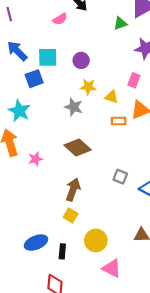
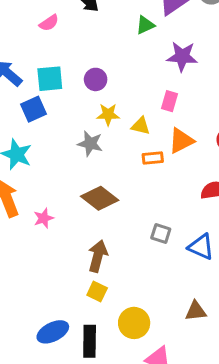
pink semicircle: (60, 19) -> (49, 23), moved
black rectangle: (62, 251) -> (90, 341), size x1.5

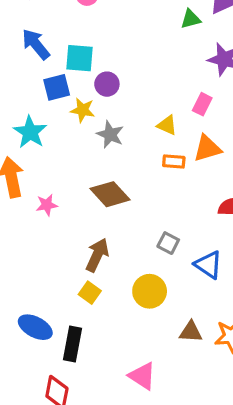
purple circle: (96, 79) -> (107, 84), moved
yellow star: (108, 114) -> (83, 110), moved
yellow circle: (134, 323) -> (150, 291), moved
blue ellipse: (53, 332) -> (35, 327), turned 44

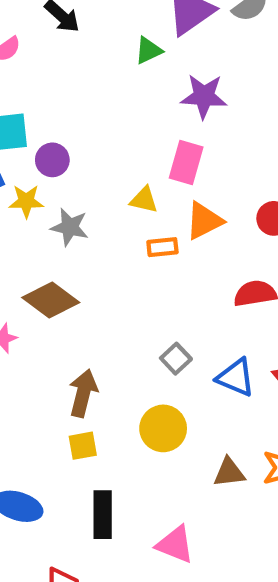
pink rectangle: (202, 104) -> (186, 163), size x1.4
brown diamond: (110, 194) -> (51, 300), moved
gray square: (168, 243) -> (176, 359), turned 30
yellow square: (90, 293) -> (83, 446), turned -35
black rectangle: (73, 344) -> (103, 515), moved

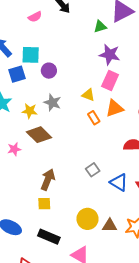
purple star: (204, 96) -> (110, 54), moved
yellow star: (26, 201) -> (30, 111), moved
orange rectangle: (162, 247) -> (94, 118), turned 56
yellow circle: (163, 428) -> (87, 219), moved
black rectangle: (103, 515) -> (49, 237), turned -75

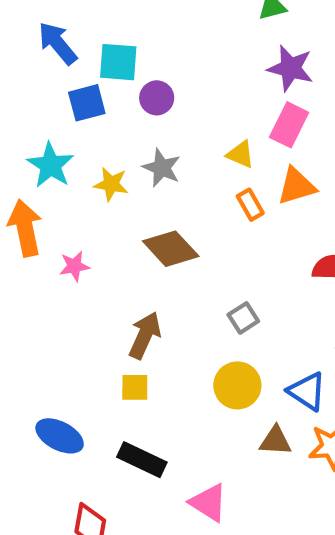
brown diamond: (39, 135) -> (171, 249), moved
blue triangle: (119, 182) -> (307, 391), moved
yellow circle: (87, 219) -> (237, 385), moved

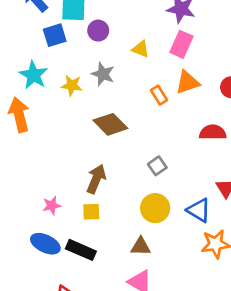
yellow triangle: (240, 154) -> (141, 49), moved
pink star: (74, 266) -> (52, 205), moved
brown triangle: (275, 441) -> (141, 246), moved
black rectangle: (142, 460) -> (81, 250), moved

